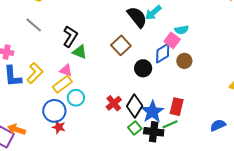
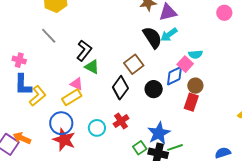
yellow L-shape: (35, 73) -> (38, 96), moved
cyan circle: (76, 98) -> (97, 128), moved
black diamond: (135, 106) -> (120, 88), moved
red rectangle: (177, 107) -> (191, 102), moved
red star: (59, 127) -> (64, 140), size x1.6

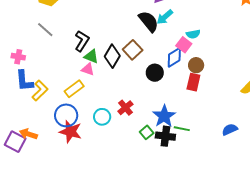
pink triangle: (77, 84) -> (88, 69), moved
black diamond: (120, 88) -> (112, 56), moved
green line: (175, 147) -> (182, 129), turned 35

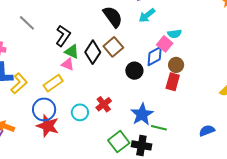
black semicircle: (149, 21) -> (113, 17), moved
green square: (147, 132) -> (119, 142), moved, size x1.5
black cross: (165, 136) -> (141, 145), moved

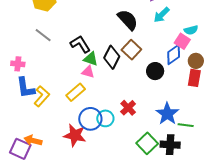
black L-shape: (63, 36) -> (80, 44), turned -60
blue circle: (44, 109) -> (90, 119), moved

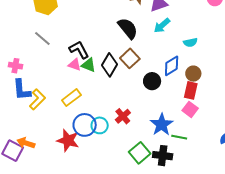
pink square: (182, 41) -> (190, 109), moved
pink triangle: (88, 72) -> (75, 65), moved

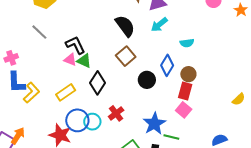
black diamond: (110, 65) -> (97, 83), moved
pink cross: (15, 66) -> (11, 58), turned -32
blue diamond: (172, 66) -> (167, 65), turned -30
orange arrow: (26, 143) -> (18, 136), turned 102

